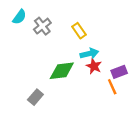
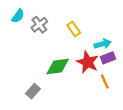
cyan arrow: (89, 54) -> (103, 44), moved
red star: (94, 66) -> (88, 62), size x1.5
purple rectangle: (119, 72) -> (108, 58), moved

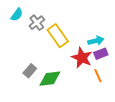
yellow rectangle: (74, 29) -> (58, 36), moved, size x1.6
green diamond: (58, 66) -> (50, 79), moved
gray rectangle: (33, 91) -> (30, 71), moved

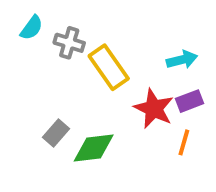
gray cross: (37, 23) -> (69, 43), turned -35
cyan arrow: (96, 41) -> (182, 60), moved
orange line: (98, 76) -> (184, 142), turned 40

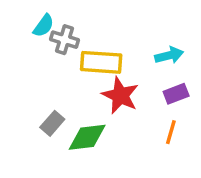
cyan semicircle: (32, 28) -> (44, 26), moved
yellow rectangle: (109, 67) -> (101, 62), turned -51
red star: (154, 109) -> (120, 95), moved

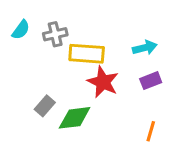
cyan semicircle: (44, 26) -> (21, 30), moved
gray cross: (65, 40) -> (55, 34), turned -30
orange line: (171, 132) -> (151, 131), moved

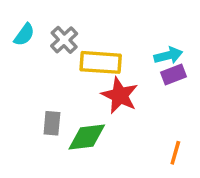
gray cross: (55, 34) -> (64, 40), turned -30
purple rectangle: (151, 81) -> (174, 75), moved
gray rectangle: (45, 106) -> (52, 123), turned -36

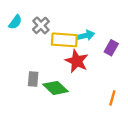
cyan arrow: (168, 55) -> (86, 35), moved
purple rectangle: (174, 75) -> (111, 48), turned -40
green diamond: (87, 137) -> (55, 88), turned 50

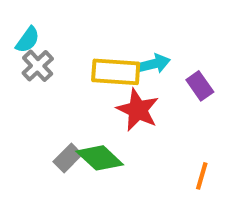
gray cross: (41, 25) -> (38, 66), moved
purple rectangle: (111, 48) -> (200, 86), turned -64
gray rectangle: (33, 79) -> (68, 158), moved, turned 40

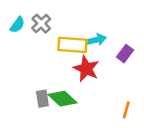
gray cross: (38, 66) -> (41, 24), moved
purple rectangle: (200, 86) -> (125, 54), turned 72
gray rectangle: (68, 158) -> (42, 99), turned -54

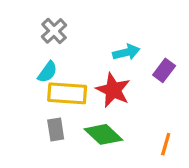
cyan semicircle: (17, 25) -> (47, 72), moved
yellow rectangle: (72, 45) -> (67, 93), moved
green diamond: (62, 99) -> (103, 134), moved

